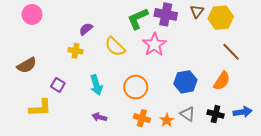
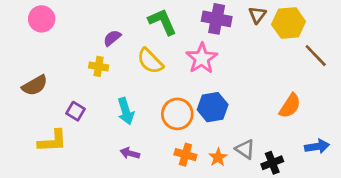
green L-shape: (138, 19) -> (162, 22), moved, turned 90
brown line: (231, 52) -> (316, 56), moved
blue hexagon: (185, 82) -> (213, 107), moved
black cross: (216, 114) -> (272, 163), moved, turned -35

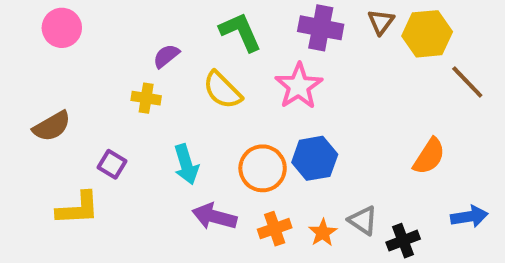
purple arrow: (130, 153) -> (214, 217), moved, size x1.5
orange cross: (185, 155) -> (275, 229), turned -35

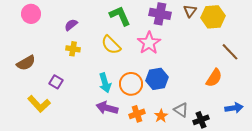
purple semicircle: (166, 56) -> (71, 25), moved
brown line: (467, 82) -> (230, 52), moved
cyan arrow: (186, 164) -> (105, 83), moved
yellow L-shape: (78, 209) -> (39, 104), turned 50

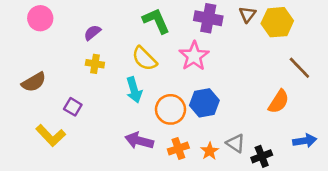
cyan arrow: (105, 83) -> (134, 90), moved

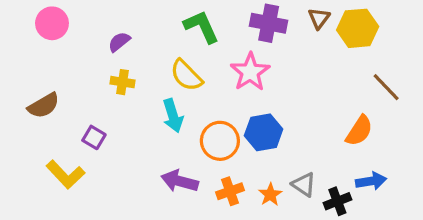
blue arrow: (305, 141) -> (371, 181), moved

